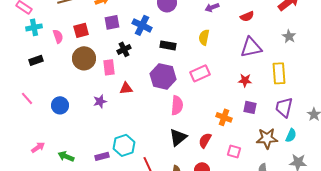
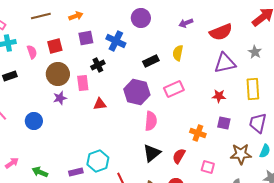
red semicircle: (247, 16) -> (221, 32), size x1.6
gray star: (289, 36) -> (255, 52), moved
black rectangle: (168, 45) -> (151, 61), moved, turned -35
purple star: (100, 101) -> (60, 98), moved

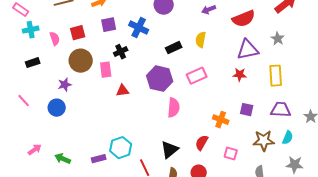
red star: (219, 96) -> (240, 75), moved
purple star: (60, 98) -> (65, 85), moved
purple trapezoid: (258, 123) -> (281, 110), turned 80
black triangle: (152, 153) -> (170, 150), moved

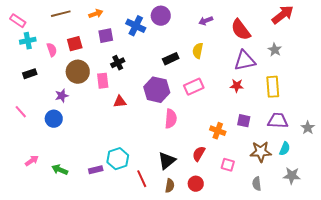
red semicircle: (244, 19) -> (241, 30), turned 75
blue cross: (139, 28) -> (136, 26), moved

